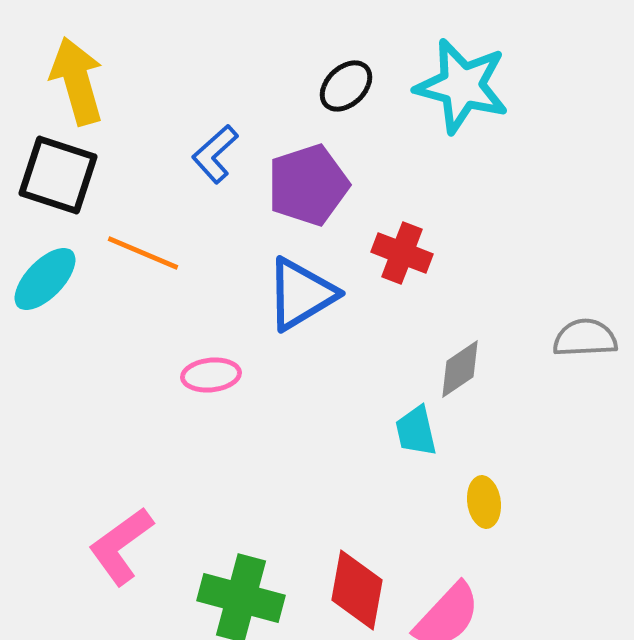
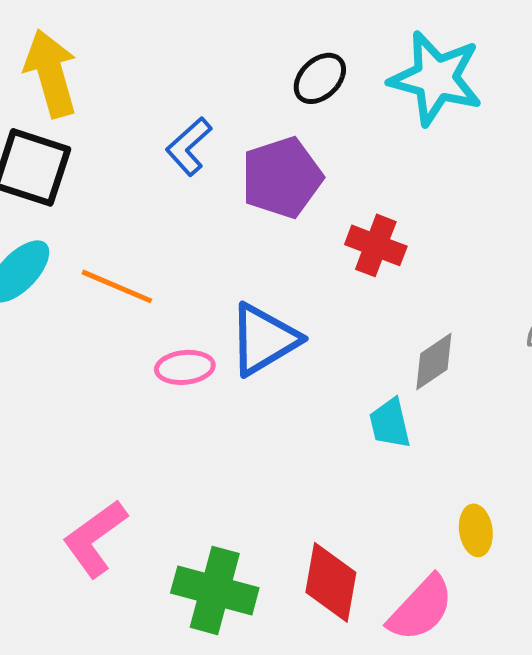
orange line: (143, 253) -> (117, 286), moved
blue triangle: (301, 294) -> (264, 339), moved
yellow ellipse: (484, 502) -> (476, 530), moved

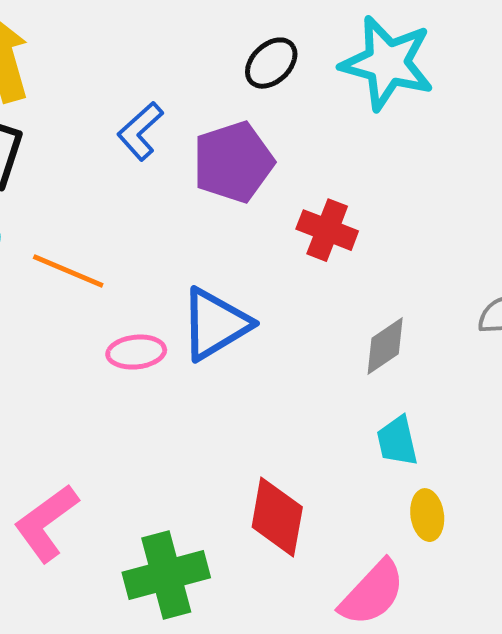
cyan trapezoid: (390, 423) -> (397, 441), moved
red diamond: (331, 582) -> (277, 517), moved
green cross: (215, 590) -> (166, 575), turned -30

